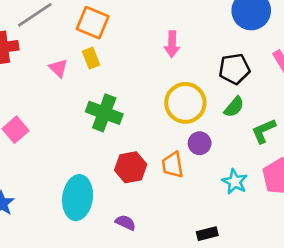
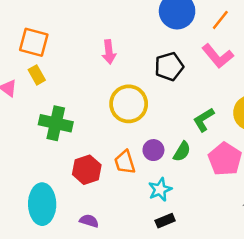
green semicircle: (234, 107) -> (182, 152), moved
purple circle: (200, 143) -> (153, 150), moved
cyan star: (235, 182) -> (160, 189), moved, turned 30

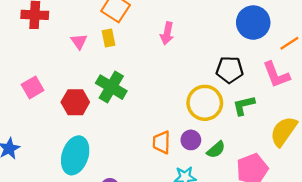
pink arrow: (109, 52) -> (167, 33), moved
yellow circle: (129, 104) -> (205, 103), moved
green L-shape: (204, 120) -> (244, 105), moved
red hexagon: (87, 170) -> (75, 102), moved

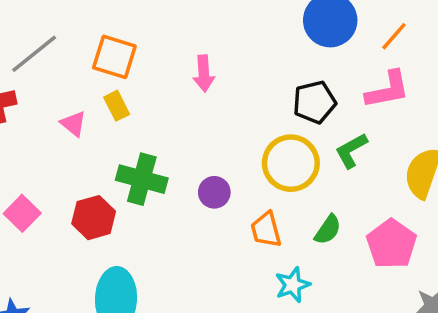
pink L-shape: (276, 75) -> (388, 90), turned -64
purple circle: (191, 140) -> (214, 192), moved
orange trapezoid: (162, 142) -> (266, 230), moved

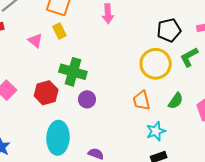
purple circle: (214, 192) -> (87, 99), moved

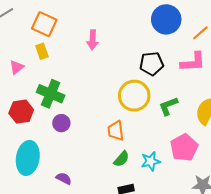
pink triangle: (35, 41) -> (17, 67), moved, turned 35
green L-shape: (189, 57) -> (168, 106), moved
green semicircle: (176, 101) -> (121, 159), moved
cyan star: (156, 131) -> (151, 161), moved

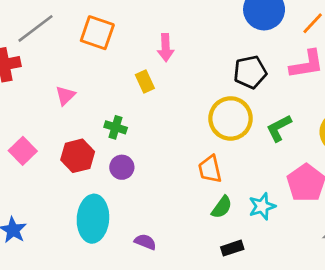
yellow rectangle: (42, 51) -> (145, 81), moved
green cross: (51, 94) -> (116, 127), size x0.6
purple circle: (61, 123) -> (122, 167), moved

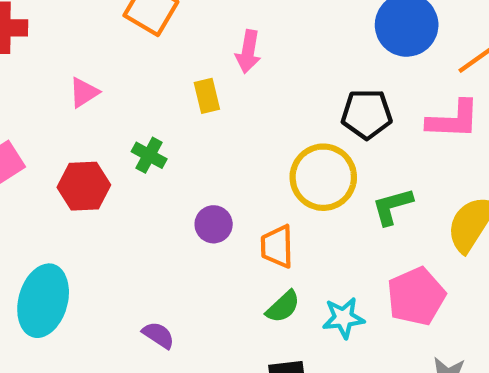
purple circle: (122, 167) -> (214, 224), moved
cyan ellipse: (93, 219) -> (43, 301), moved

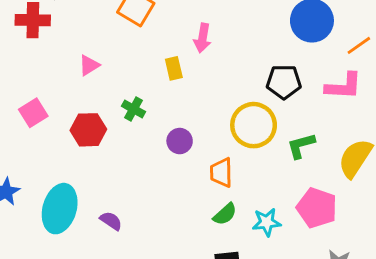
purple circle: (214, 224) -> (180, 141), moved
pink pentagon: (416, 296) -> (317, 208), turned -30
purple semicircle: (158, 335) -> (111, 221), moved

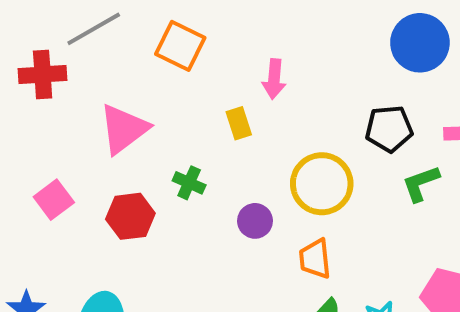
pink triangle: (89, 65) -> (124, 129), size x1.8
yellow circle: (254, 125) -> (322, 184), moved
green L-shape: (301, 146) -> (421, 183), moved

